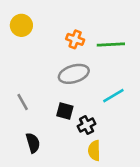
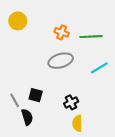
cyan line: (113, 96) -> (99, 68), moved
gray line: (23, 102) -> (15, 100), moved
black square: (65, 111) -> (36, 95), moved

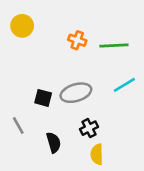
gray ellipse: (61, 61) -> (76, 93), moved
black square: (36, 95) -> (43, 98), moved
black semicircle: (27, 117) -> (54, 143), moved

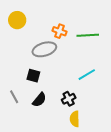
cyan line: (124, 85) -> (87, 75), moved
gray ellipse: (76, 93) -> (44, 49), moved
black semicircle: (54, 143) -> (39, 100), moved, turned 56

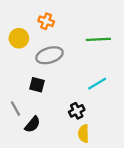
yellow circle: (17, 20) -> (19, 38), moved
orange cross: (60, 31) -> (46, 21), moved
black semicircle: (39, 100) -> (32, 124), moved

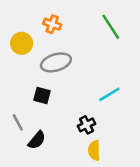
green line: (98, 39) -> (111, 27), moved, turned 60

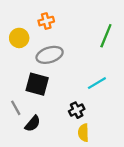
orange cross: (52, 24) -> (46, 21), turned -35
green line: (111, 27) -> (106, 36), moved, turned 55
black square: (42, 96) -> (37, 84), size x1.5

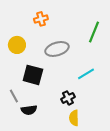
yellow circle: (19, 38) -> (17, 45), moved
gray ellipse: (50, 55) -> (57, 49), moved
black semicircle: (33, 124) -> (29, 110), turned 42

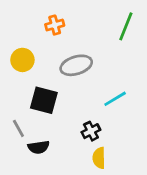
green line: (94, 32) -> (126, 26), moved

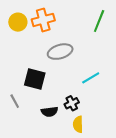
orange cross: (55, 25) -> (43, 20), size x1.5
yellow circle: (22, 60) -> (18, 22), moved
black semicircle: (39, 147) -> (50, 112), moved

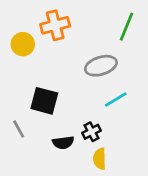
yellow circle: (18, 22) -> (23, 44), moved
gray ellipse: (60, 52) -> (101, 66), moved

